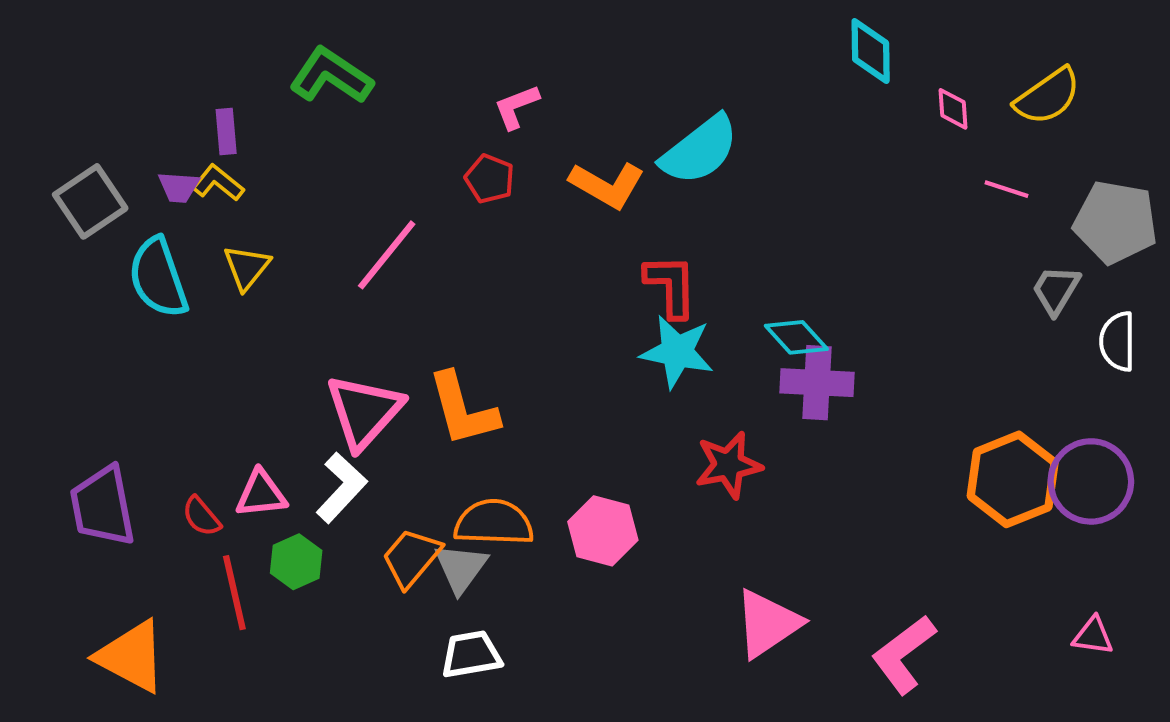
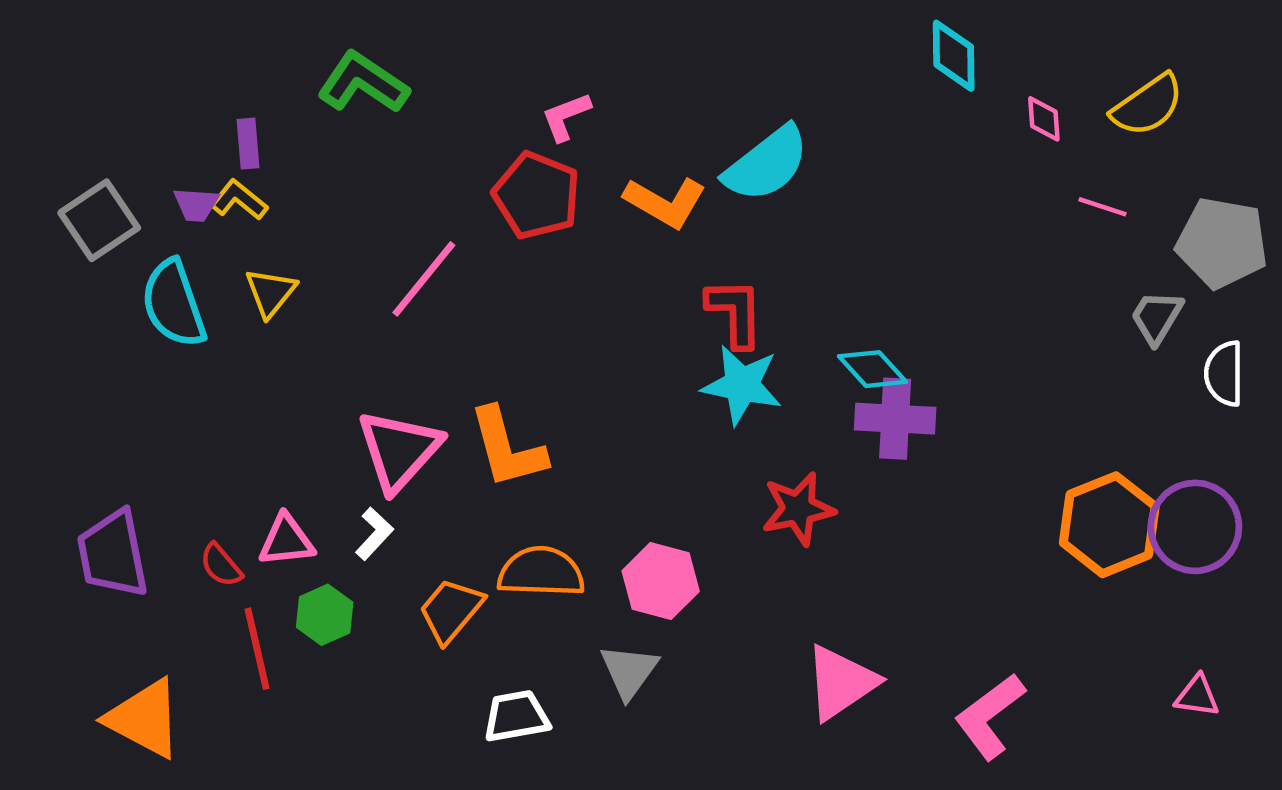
red pentagon: (490, 179) -> (537, 195), size x1.6
white L-shape: (341, 488) -> (374, 534), size x0.7
gray triangle: (461, 568) -> (629, 671), moved

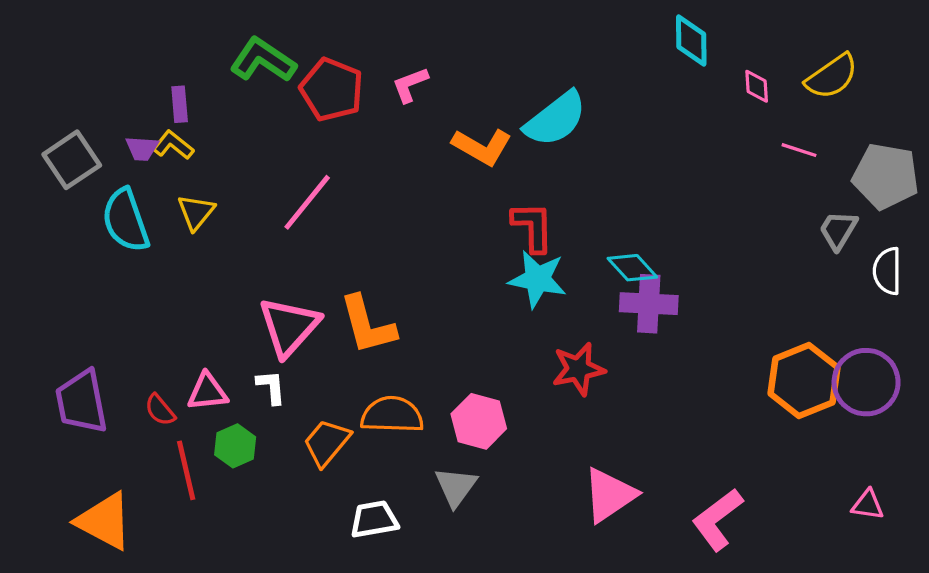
red pentagon: (537, 195) -> (332, 90), moved
white L-shape: (374, 534) -> (271, 387), turned -48

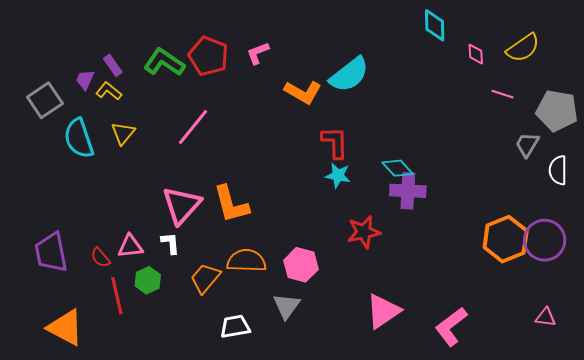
green L-shape: (263, 60) -> (164, 62), moved
purple rectangle: (180, 104) -> (113, 65), turned -30
purple trapezoid: (142, 148) -> (85, 80), moved, turned 110
cyan star: (538, 279) -> (338, 175), size x0.7

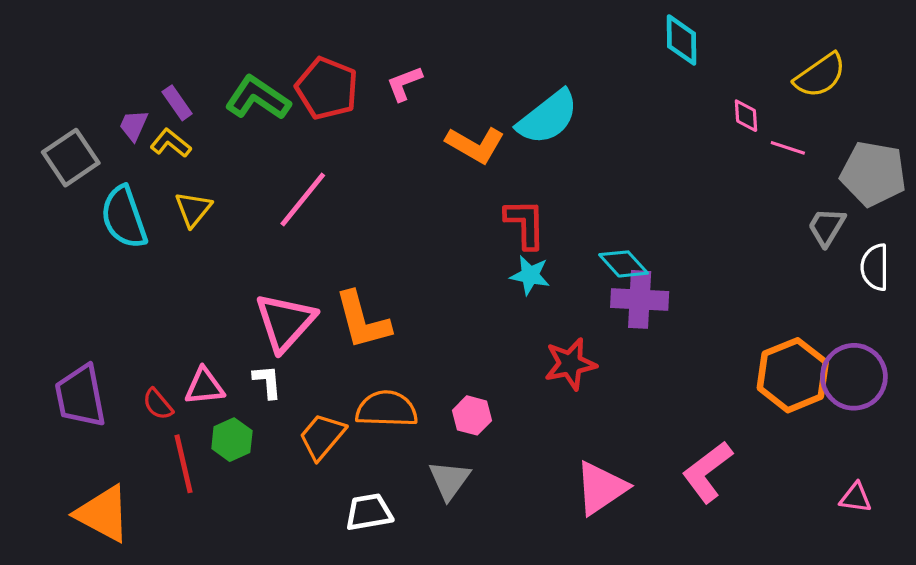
pink diamond: (476, 54) -> (746, 116), moved
pink hexagon: (301, 265) -> (472, 415), size x0.7
pink L-shape: (451, 327) -> (707, 472), moved

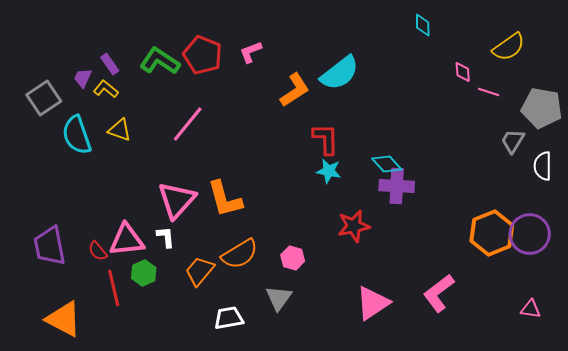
cyan diamond: (681, 40) -> (423, 25), size x0.7
orange L-shape: (475, 145) -> (295, 90), turned -63
yellow triangle: (193, 209) -> (120, 130), turned -50
pink triangle: (204, 386) -> (127, 240), size x1.4
orange semicircle: (387, 409) -> (240, 254), turned 147

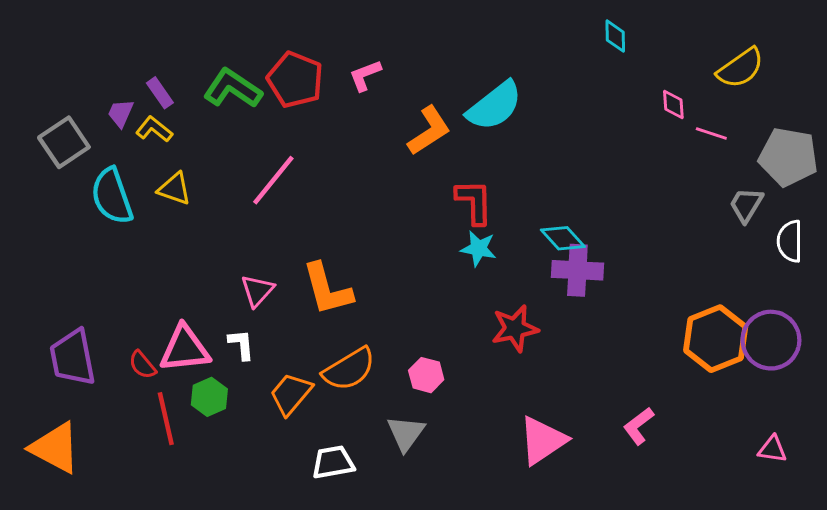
pink triangle: (177, 200) -> (257, 291), size x0.6
pink L-shape: (439, 293) -> (639, 426), size x0.7
orange triangle: (64, 319) -> (55, 448), moved

